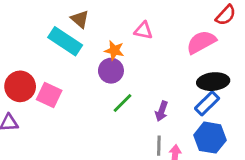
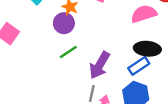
purple arrow: (162, 111) -> (100, 65), size x1.6

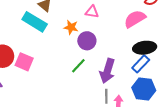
purple circle: (64, 23) -> (87, 41), moved

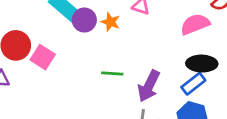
purple circle: (87, 41) -> (84, 20), moved
green line: (78, 66) -> (112, 73), turned 42

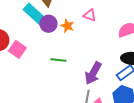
green line: (112, 73) -> (58, 60), moved

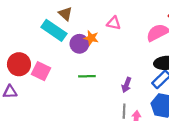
purple circle: (48, 24) -> (79, 44), moved
purple arrow: (93, 73) -> (126, 85), size x0.6

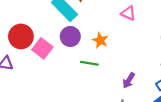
orange star: (91, 38) -> (100, 40), moved
purple circle: (79, 44) -> (70, 36), moved

